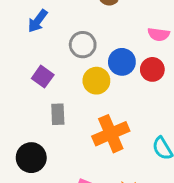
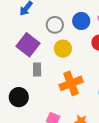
blue circle: (122, 62) -> (81, 21), moved
purple square: (43, 77) -> (28, 45), size x1.6

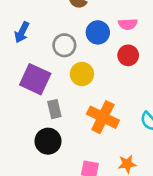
orange cross: (71, 83) -> (103, 117), turned -30
black circle: (19, 97) -> (48, 141), moved

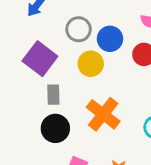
blue circle: (98, 32) -> (110, 39), moved
black circle: (48, 141) -> (55, 128), moved

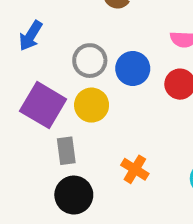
yellow circle: (91, 64) -> (92, 105), moved
orange cross: (103, 114) -> (135, 169), size x0.6

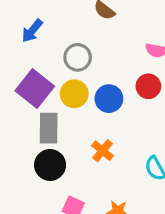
blue circle: (133, 68) -> (109, 99), moved
gray rectangle: (66, 151) -> (49, 128), size x1.4

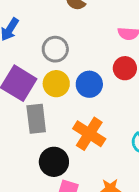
orange cross: (102, 151) -> (89, 134), size x1.5
black circle: (50, 165) -> (54, 162), moved

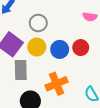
red circle: (125, 68) -> (81, 48), moved
orange cross: (89, 134) -> (57, 84), turned 30

